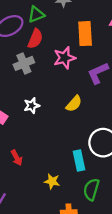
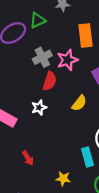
red semicircle: (35, 39) -> (50, 81), moved
gray cross: (24, 63) -> (42, 57), moved

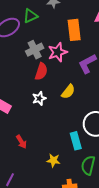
white star: (39, 108) -> (39, 98), moved

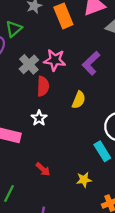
orange rectangle: (74, 30) -> (63, 16), moved
pink star: (58, 52) -> (55, 60), turned -30
white star: (39, 98) -> (39, 118), moved

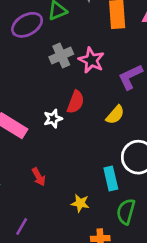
red semicircle: (43, 86) -> (76, 102), moved
yellow semicircle: (79, 100) -> (115, 115), moved

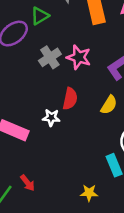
white star: (53, 119) -> (51, 118), turned 30
red arrow: (39, 177) -> (28, 183), moved

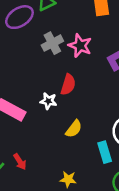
yellow semicircle: (109, 105) -> (74, 129), moved
yellow star: (89, 193) -> (68, 179), moved

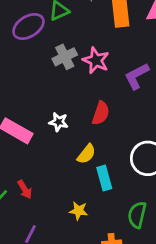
red semicircle: (68, 85) -> (101, 113), moved
cyan rectangle: (105, 152) -> (104, 178), moved

